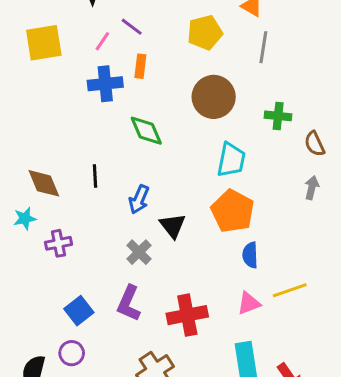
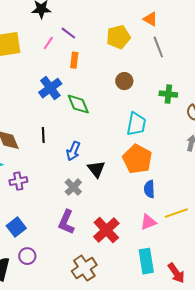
gray line: (263, 47) -> (158, 47), turned -30
blue cross: (105, 84) -> (50, 88), moved, turned -30
brown circle: (214, 97) -> (124, 81), size x0.6
blue square: (79, 311) -> (16, 227), moved
red cross: (187, 315) -> (106, 230), turned -32

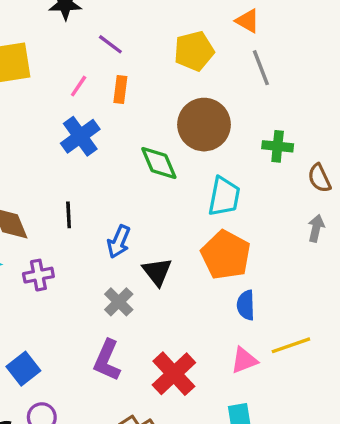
pink line: (48, 43) -> (79, 86), moved
brown circle: (124, 81) -> (204, 125), size x1.8
green diamond: (78, 104) -> (159, 163), moved
purple cross: (18, 181) -> (38, 275), moved

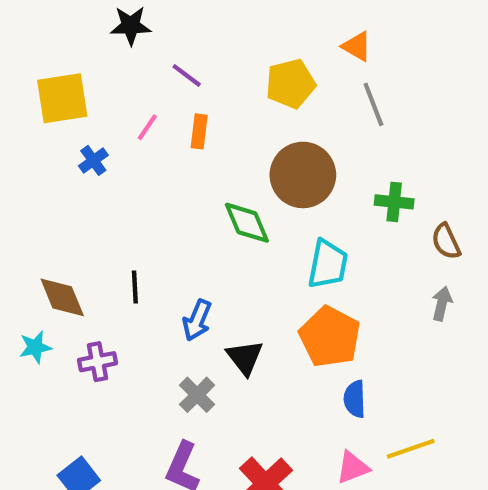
blue cross: (80, 136) -> (93, 160), moved, size x0.6

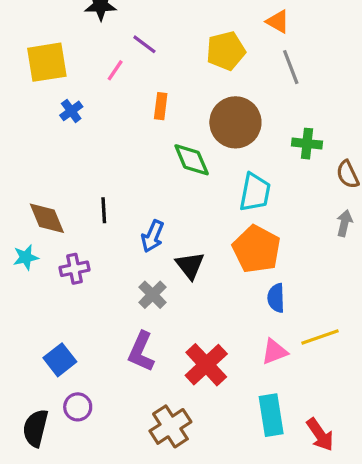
pink line: (147, 127) -> (115, 70), moved
orange rectangle: (199, 131) -> (161, 106), moved

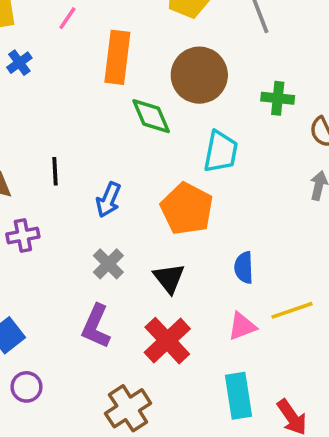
orange rectangle: (161, 106) -> (117, 57), size x1.8
orange pentagon: (257, 249) -> (187, 209), moved
black triangle: (190, 265) -> (169, 278), moved

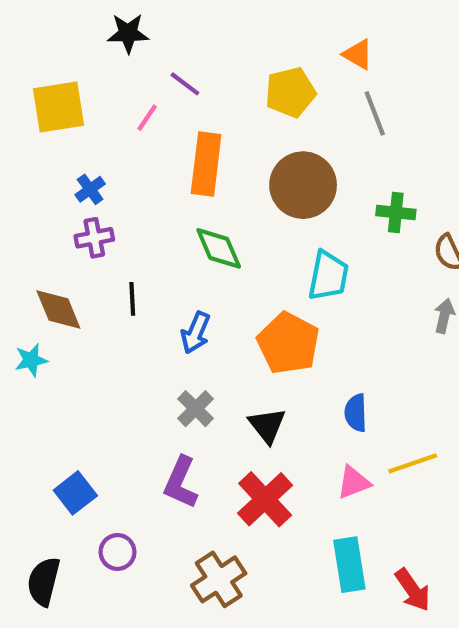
blue cross: (19, 63) -> (90, 189), moved
green diamond: (151, 116) -> (219, 248), moved
purple cross: (23, 235) -> (94, 238), moved
purple circle: (26, 387) -> (117, 552), moved

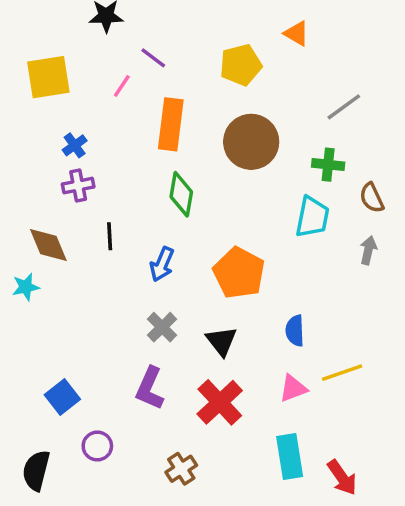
gray line: (375, 113) -> (344, 107), moved, turned 75
green diamond: (219, 248) -> (181, 194), turned 33
cyan trapezoid: (328, 276) -> (312, 217), moved
brown cross: (219, 579) -> (181, 469), size x0.7

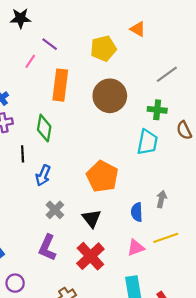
green diamond: (181, 194) -> (44, 128), moved
gray arrow: (368, 250) -> (161, 199), moved
blue arrow: (162, 264) -> (43, 175), moved

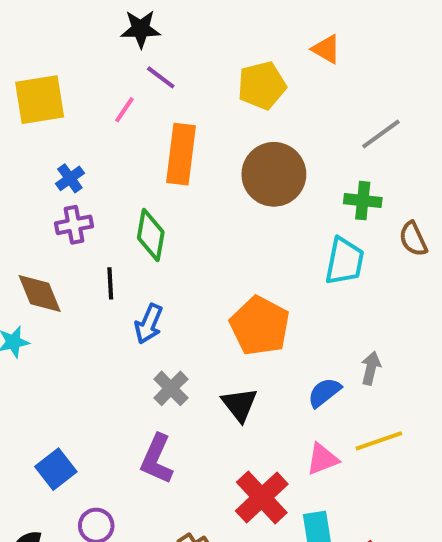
black star: (20, 18) -> (141, 29), moved
blue semicircle: (137, 212) -> (324, 392), turned 54
red cross: (90, 256) -> (262, 497), moved

